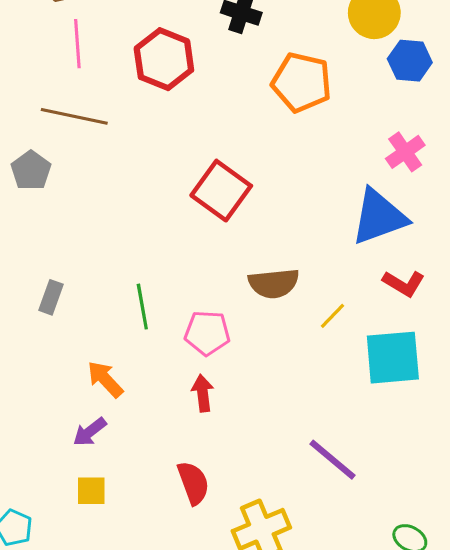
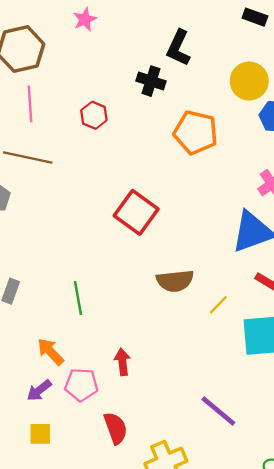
red hexagon: (164, 59) -> (94, 115), size x0.6
pink pentagon: (207, 333) -> (81, 385), moved

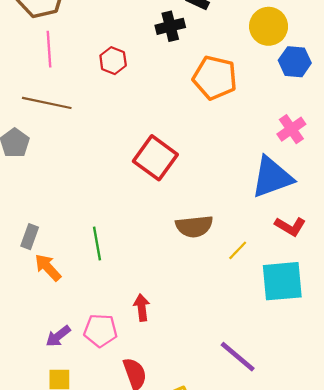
black cross: (151, 81) -> (170, 26), turned -32
orange arrow: (51, 352) -> (48, 268), moved

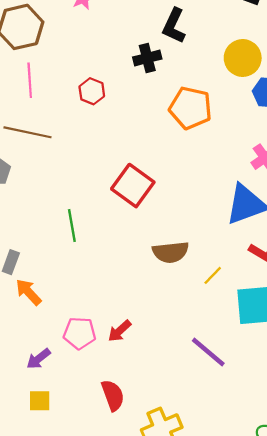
green line: (97, 244) -> (72, 226), moved
red arrow: (142, 308) -> (120, 331), turned -125
pink pentagon: (100, 330) -> (80, 333), moved
purple line: (238, 357) -> (208, 352), moved

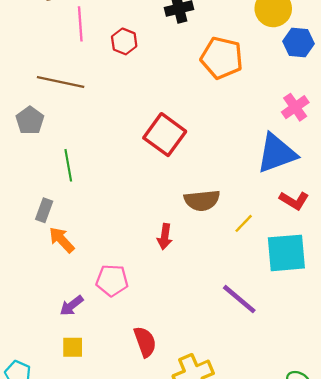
pink line: (30, 80) -> (80, 24), moved
green line: (72, 226) -> (68, 165), moved
red arrow: (120, 331) -> (165, 237), moved, turned -40

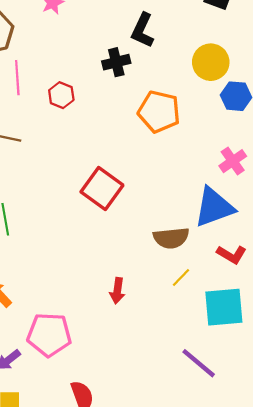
brown semicircle: (202, 200) -> (171, 238), moved
red arrow: (165, 237) -> (117, 291), moved
pink pentagon: (112, 280) -> (49, 335), size x1.4
purple line: (239, 299) -> (199, 363), moved

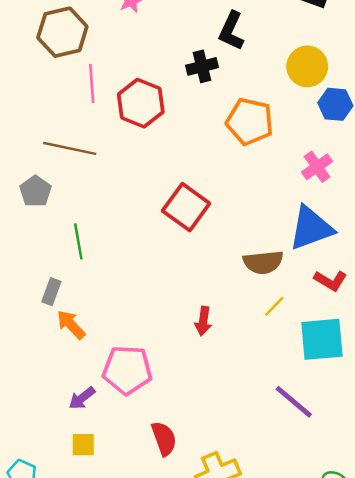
red hexagon: (61, 95) -> (141, 103), size x1.6
pink cross: (233, 161) -> (317, 167), moved

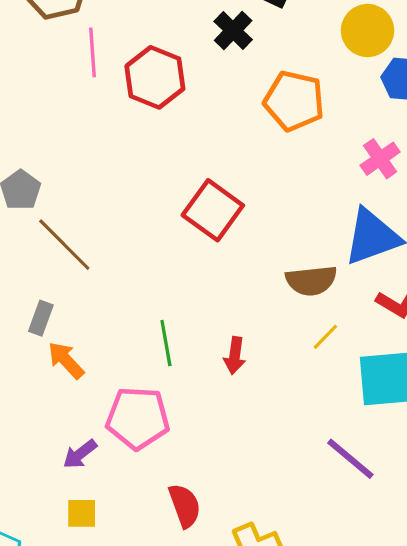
black cross: (202, 66) -> (233, 31), turned -32
brown line: (70, 148) -> (64, 245), moved, turned 33
green line: (78, 241) -> (166, 343), moved

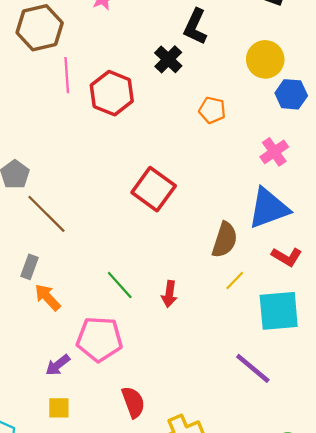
orange pentagon: (294, 101) -> (212, 110), size x0.6
brown semicircle: (311, 281) -> (225, 240), turned -66
green line: (166, 343) -> (120, 285), turned -32

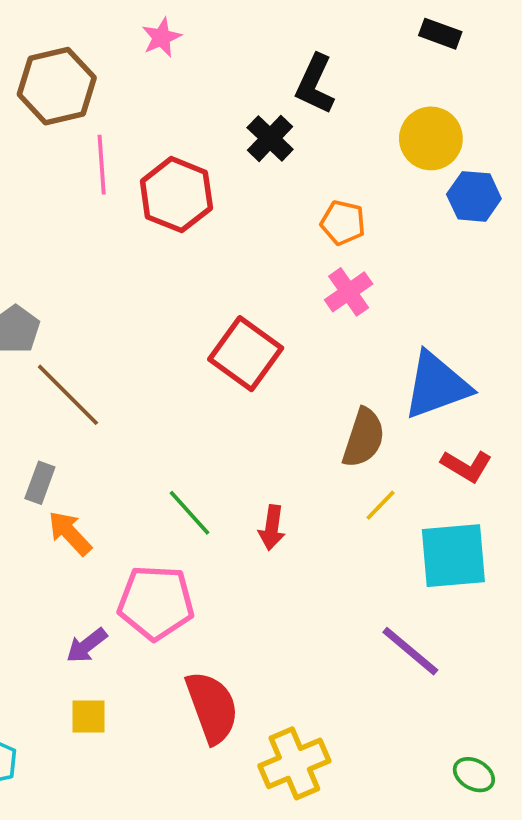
pink cross: (274, 152) -> (349, 292), moved
red semicircle: (133, 402) -> (212, 707), size x1.4

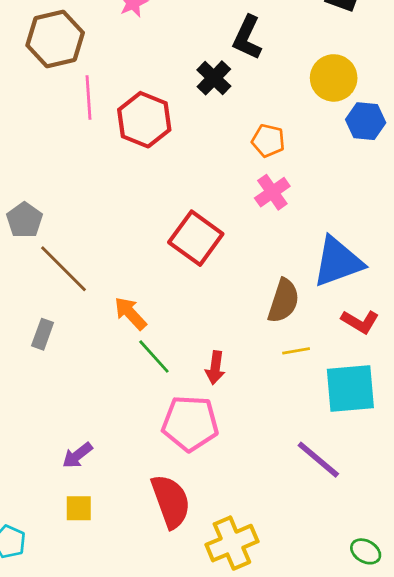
yellow line: (380, 505) -> (296, 351), turned 36
orange arrow: (70, 533) -> (130, 313), moved
pink pentagon: (156, 602) -> (190, 423), moved

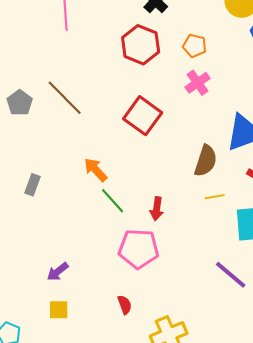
red hexagon: (144, 120) -> (141, 45), moved
brown line: (63, 269) -> (65, 98), moved
red semicircle: (171, 501) -> (125, 305), size x0.5

